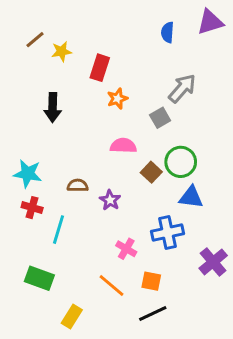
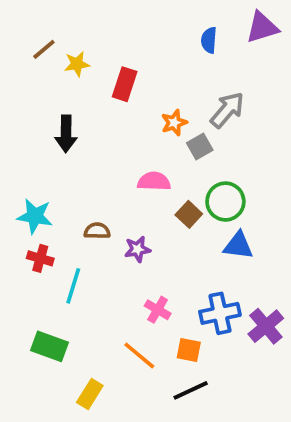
orange star: (117, 99) -> (174, 123), moved
purple star: (110, 200) -> (137, 249), turned 30
blue cross: (167, 233) -> (220, 313), moved

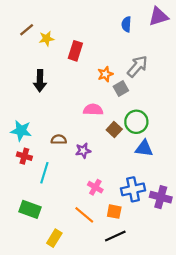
purple cross: (266, 326) -> (161, 197), turned -35

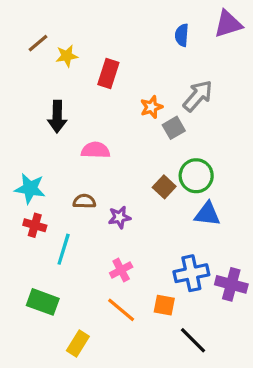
pink semicircle: (93, 110) -> (96, 150), moved
pink cross: (95, 187) -> (121, 270), moved, turned 32
black line: (115, 236) -> (193, 340), moved, turned 70

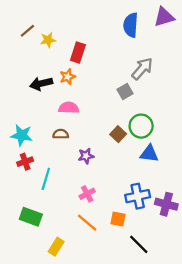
blue semicircle: (182, 35) -> (131, 25), size x1.5
orange star: (151, 107) -> (68, 77), moved
black arrow: (57, 117) -> (41, 84), turned 75
brown semicircle: (84, 201) -> (61, 134), moved
red cross: (35, 225) -> (25, 162), turned -35

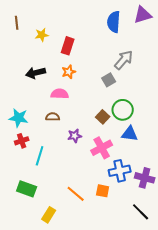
brown line: (27, 31) -> (17, 23), moved, turned -56
orange star: (68, 77) -> (69, 72), moved
pink cross: (87, 194) -> (102, 148), moved, size x1.5
black line: (139, 244) -> (141, 212), moved

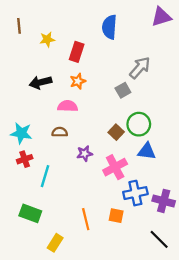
blue semicircle: (114, 22) -> (109, 27), moved
orange line: (76, 194) -> (86, 219), turned 36

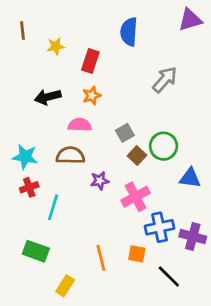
gray square: (123, 90) -> (125, 133), moved
brown semicircle: (60, 132) -> (70, 155), size x1.5
blue triangle: (147, 151) -> (190, 178), moved
black line: (159, 239) -> (169, 276), moved

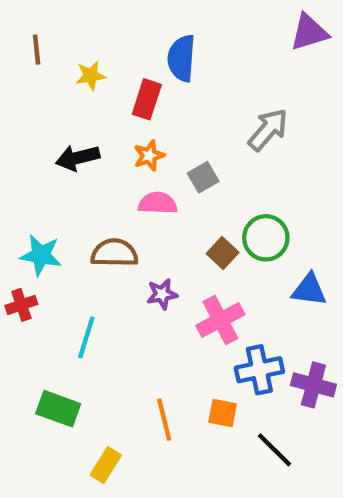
blue semicircle: (129, 32) -> (181, 58), moved
pink semicircle: (80, 125) -> (158, 203), moved
gray square: (125, 133) -> (203, 177), moved
red cross: (29, 187) -> (21, 305), moved

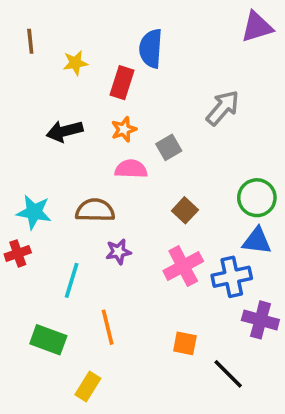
green circle: (266, 238) -> (257, 198), moved
purple star: (162, 294) -> (118, 252), moved
blue cross: (259, 370) -> (232, 277), moved
orange line: (164, 420) -> (108, 327), moved

